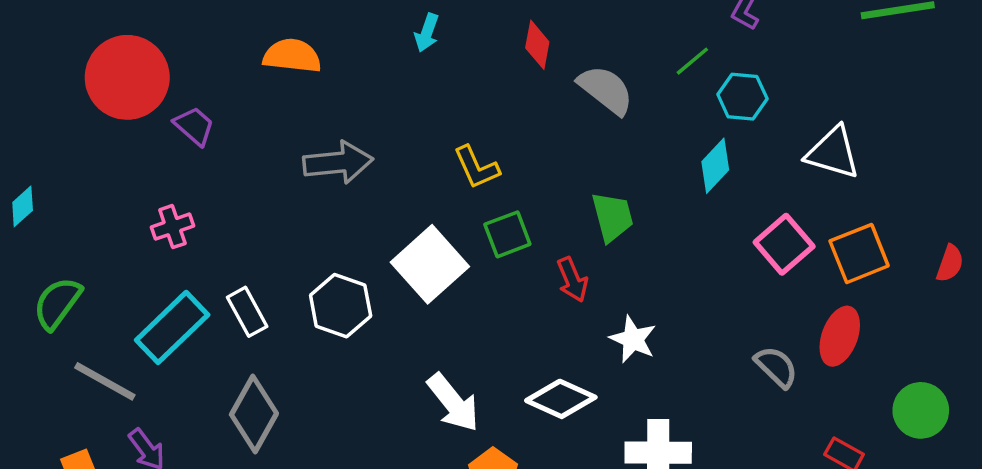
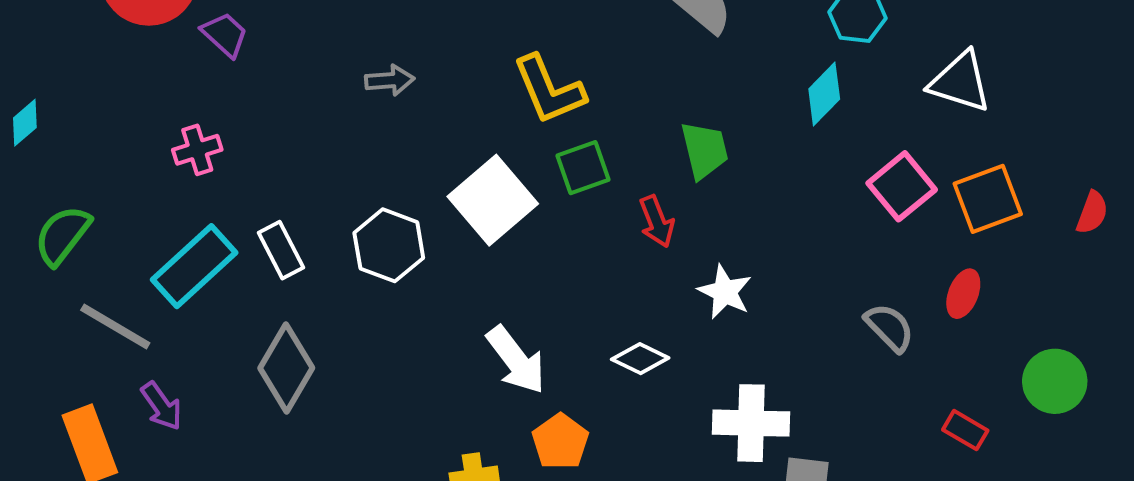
gray arrow: (338, 162) -> (390, 80), size x0.6
yellow L-shape: (476, 167) -> (549, 90), size x1.4
red ellipse: (840, 336) -> (963, 294), size x0.7
white diamond: (561, 399) -> (640, 359), size x0.7

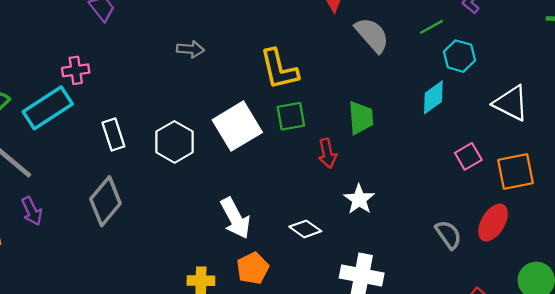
pink square: (902, 186) -> (468, 156), size x0.7
cyan rectangle: (194, 266) -> (48, 108), moved
red ellipse: (963, 294) -> (493, 222), size x1.4

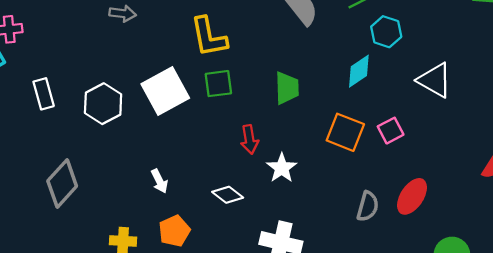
red arrow: (327, 153) -> (249, 140), moved
orange square: (516, 171) -> (345, 132), moved, turned 30
gray diamond: (105, 201) -> (62, 184), moved
white arrow: (235, 218) -> (159, 181), size x0.6
gray semicircle: (448, 235) -> (368, 206), turned 48

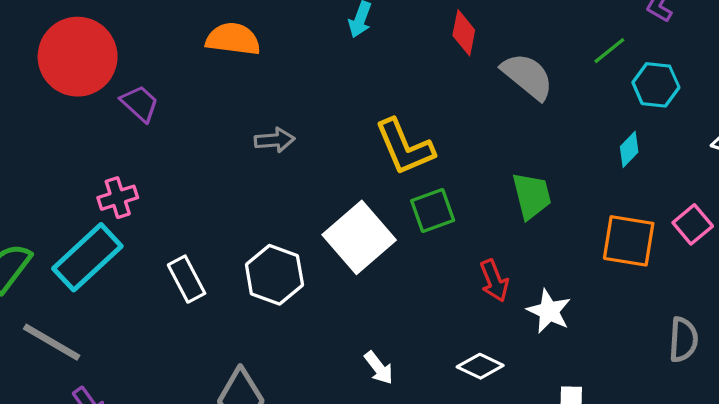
cyan diamond: (359, 71) -> (629, 149), size x0.7

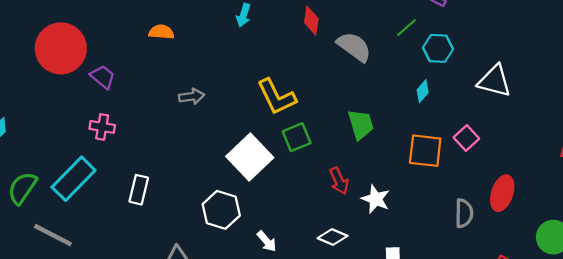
orange semicircle: (233, 39) -> (161, 32), size x0.7
pink cross: (118, 198) -> (102, 127), moved, turned 30
white hexagon: (274, 275) -> (221, 210), moved
white rectangle: (187, 279) -> (139, 190), turned 44

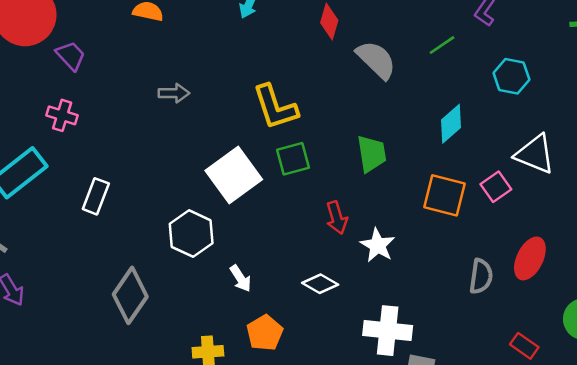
cyan hexagon: (438, 48) -> (511, 76), moved
white triangle: (494, 81) -> (535, 154), moved
cyan diamond: (423, 91) -> (451, 124), size x1.4

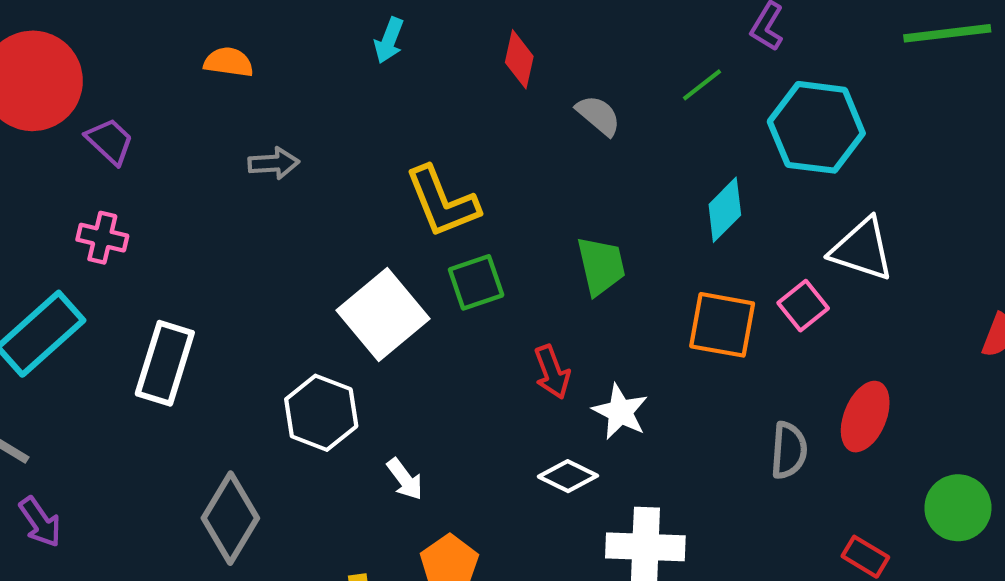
gray semicircle: (376, 60) -> (598, 115), size x0.7
cyan hexagon: (511, 76) -> (816, 127), size x1.6
gray arrow: (174, 93) -> (274, 163), moved
white rectangle: (96, 196) -> (165, 363), size x1.4
white diamond: (320, 284) -> (568, 476), moved

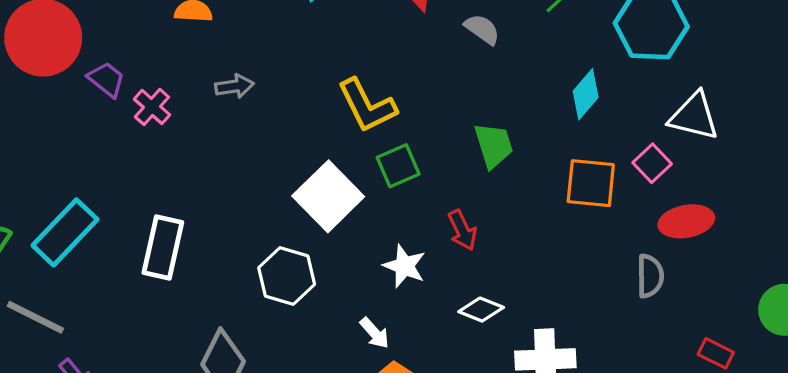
pink cross: (102, 238) -> (152, 107), moved, turned 33
white star: (620, 412) -> (405, 266), moved
red ellipse: (865, 417) -> (686, 221), moved, turned 62
white arrow: (405, 479) -> (375, 333), moved

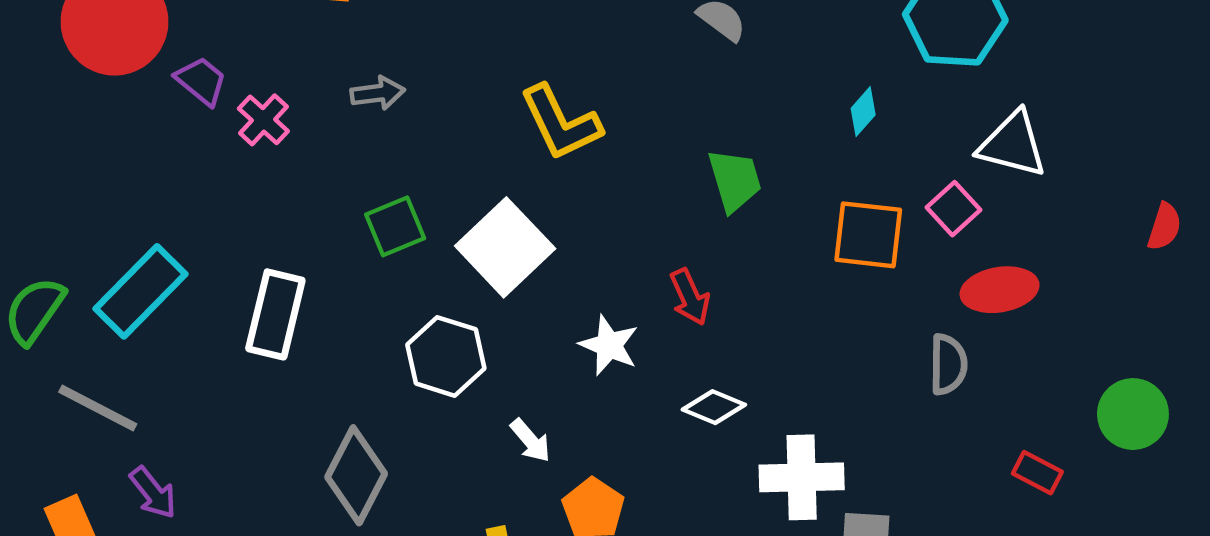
cyan diamond: (586, 94) -> (863, 112), size x0.7
green square: (398, 166) -> (395, 226), moved
white arrow: (375, 333) -> (530, 441), moved

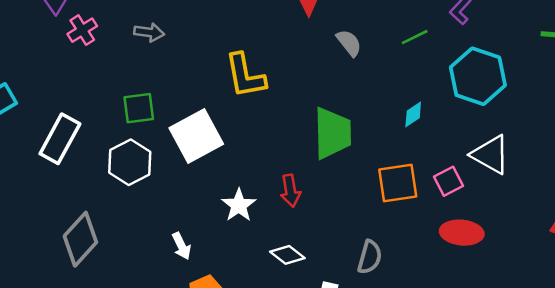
green trapezoid: (735, 180) -> (332, 133), size x1.4
orange square: (868, 235) -> (398, 183), turned -30
white hexagon: (446, 356) -> (130, 162), moved
gray semicircle: (948, 364) -> (370, 257), moved

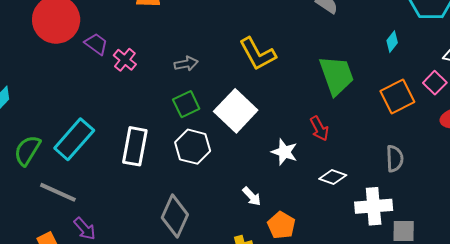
gray arrow: (149, 32) -> (186, 64), moved

